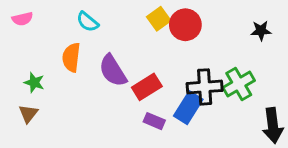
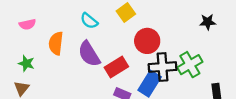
pink semicircle: (22, 19) -> (27, 24), moved
cyan semicircle: (88, 22) -> (89, 21), moved
red circle: (185, 25) -> (147, 41), moved

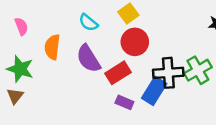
pink semicircle: (27, 24) -> (21, 26), turned -98
red circle: (147, 41) -> (135, 42), moved
green star: (26, 63) -> (20, 69), size x1.5

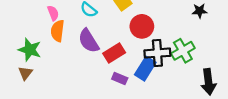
pink semicircle: (21, 26) -> (53, 13), moved
red circle: (135, 42) -> (142, 26), moved

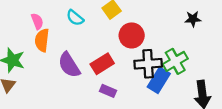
purple semicircle: (89, 41) -> (69, 65), moved
blue rectangle: (145, 69) -> (159, 80), moved

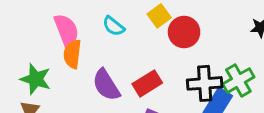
pink semicircle: (37, 21) -> (66, 31), size x1.6
red circle: (132, 35) -> (184, 32), moved

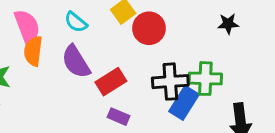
green cross: (238, 81) -> (205, 79), turned 32
purple semicircle: (106, 85) -> (76, 62), moved

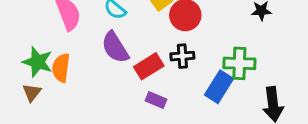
orange semicircle: (33, 51) -> (61, 68), moved
black cross: (170, 82) -> (182, 56), moved, size x0.7

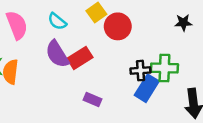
black cross: (182, 56) -> (140, 71), moved
red rectangle: (149, 66) -> (80, 58), moved

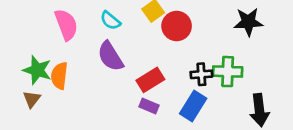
black star: (183, 23) -> (248, 22), size x1.5
red rectangle: (80, 58) -> (150, 80), moved
blue rectangle: (147, 88) -> (193, 106), moved

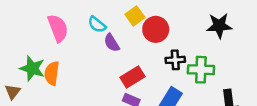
purple semicircle: (110, 56) -> (112, 43), moved, size x0.7
black cross: (201, 74) -> (175, 60), moved
brown triangle: (32, 99) -> (13, 92), moved

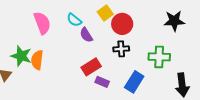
black cross: (175, 60) -> (121, 49), moved
red rectangle: (132, 77) -> (91, 67), moved

